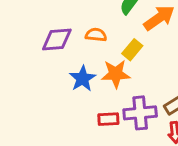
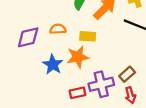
yellow rectangle: (132, 50) -> (88, 36), turned 63

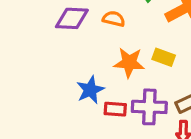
yellow rectangle: (88, 36) -> (164, 57), moved
blue star: (53, 64) -> (90, 90), moved

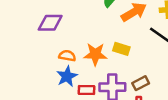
orange semicircle: (114, 19) -> (67, 56), moved

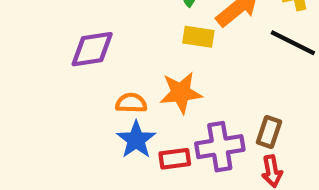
yellow rectangle: (121, 49) -> (198, 37), moved
brown rectangle: (141, 83) -> (269, 132), turned -35

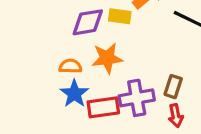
purple diamond: (92, 49) -> (88, 22), moved
red rectangle: (175, 159) -> (103, 107), size x1.4

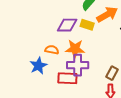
blue star: (74, 94) -> (38, 66), moved
purple cross: (137, 98) -> (78, 65), moved

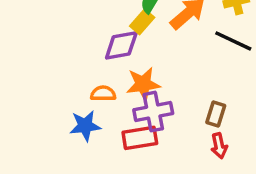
yellow rectangle: (87, 25) -> (142, 22), moved, turned -56
blue star: (38, 66) -> (85, 126), turned 30

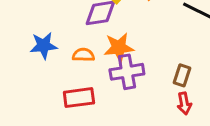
blue star: (85, 126) -> (44, 46), moved
red rectangle: (140, 138) -> (79, 98), moved

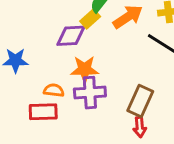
orange semicircle: (83, 55) -> (54, 90), moved
brown rectangle: (182, 75) -> (140, 101), size x1.5

